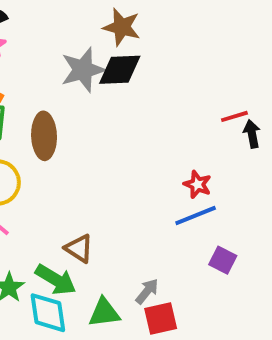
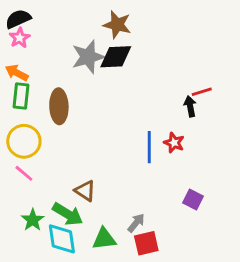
black arrow: (252, 134) -> (190, 106), moved
blue line: (196, 216) -> (149, 147), moved, turned -68

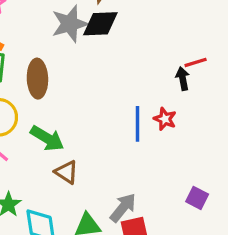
purple square: (193, 200) -> (197, 198), moved
green arrow: (68, 214) -> (47, 138), moved
gray arrow: (136, 223) -> (123, 208), size x1.4

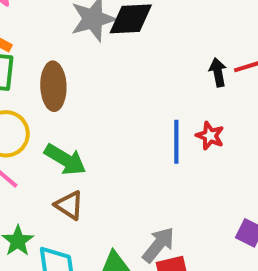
black arrow: (183, 79) -> (218, 72), moved
brown triangle: (67, 172) -> (69, 205), moved

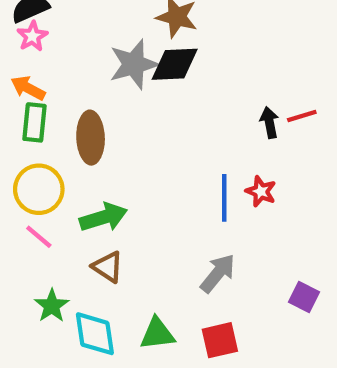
green arrow: (65, 160) -> (103, 217), turned -48
gray arrow: (158, 245) -> (218, 273), moved

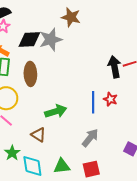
black diamond: (175, 64) -> (29, 39), moved
black arrow: (269, 122) -> (114, 67), size x1.5
green arrow: (103, 217) -> (56, 111), moved

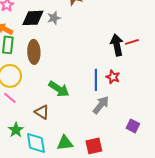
gray star: (51, 39) -> (54, 18), size x0.6
green arrow: (56, 111) -> (59, 89), turned 50
gray arrow: (90, 138) -> (101, 105), moved

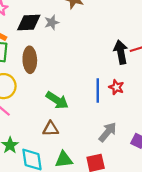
gray arrow: (101, 105) -> (108, 132), moved
brown triangle: (42, 112) -> (51, 129), moved, turned -35

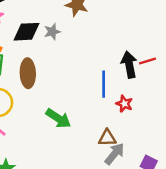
blue line: (98, 90) -> (104, 84), moved
brown triangle: (51, 129) -> (107, 138), moved

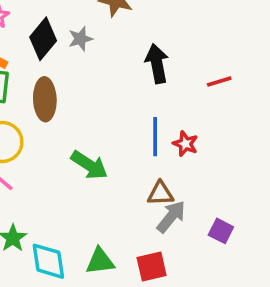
black diamond: (27, 32) -> (43, 39), turned -48
black arrow: (129, 65) -> (157, 64), moved
blue line: (104, 84) -> (155, 137), moved

